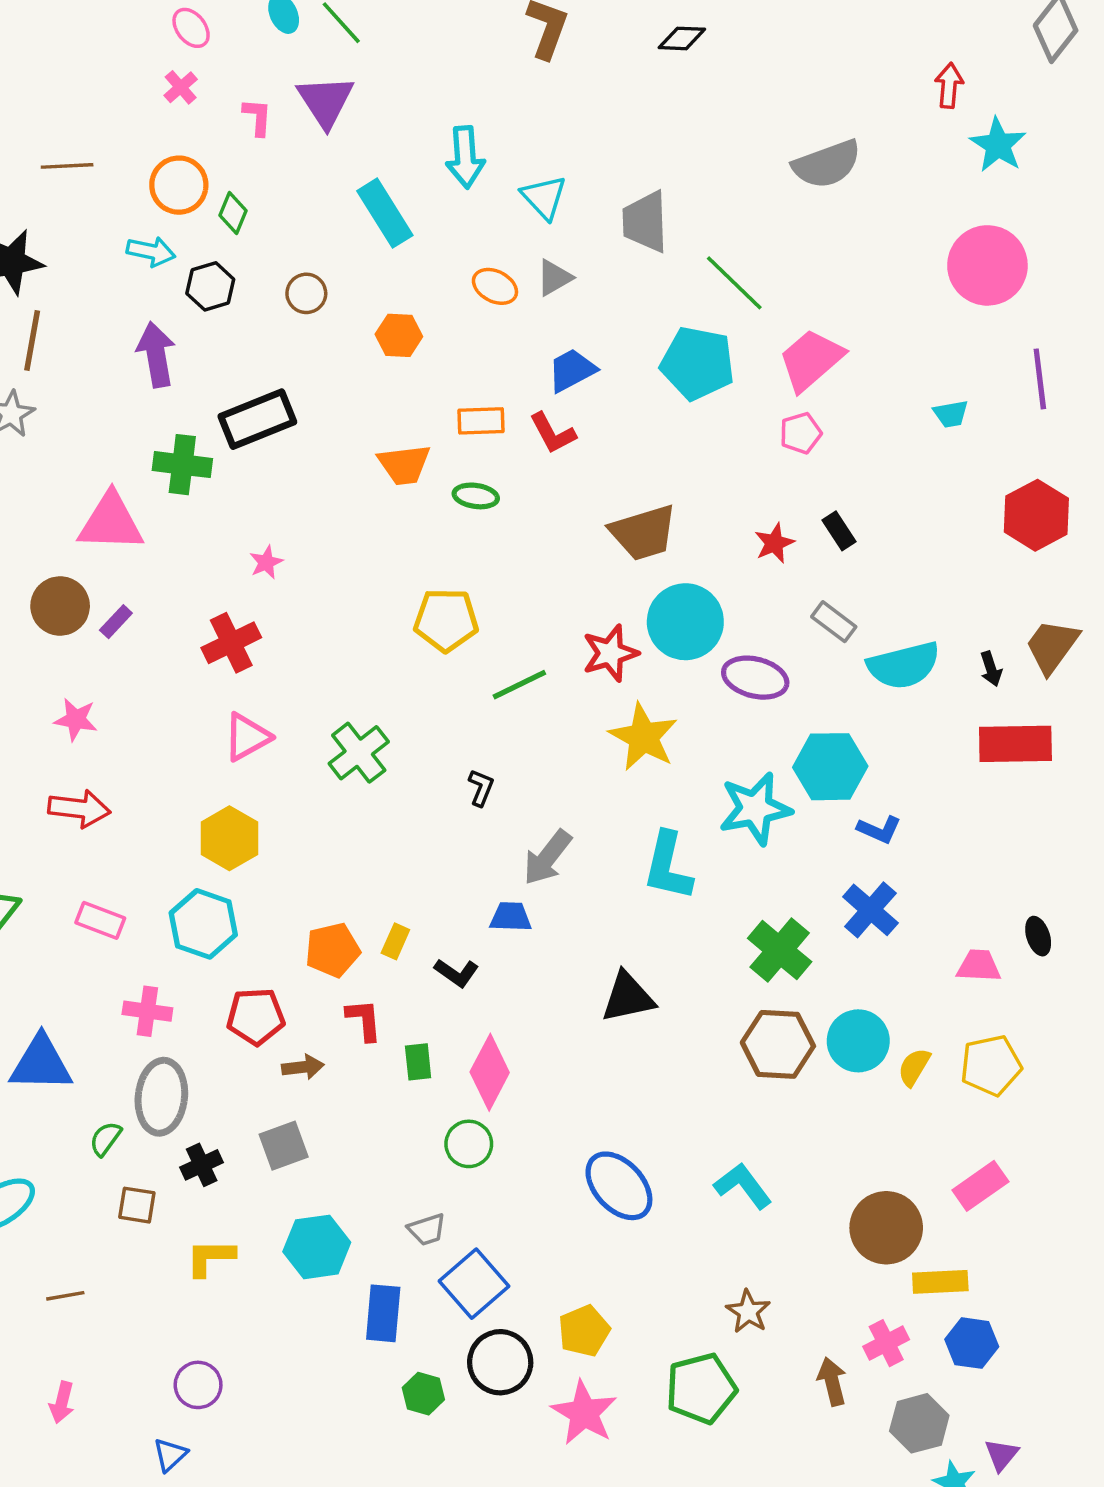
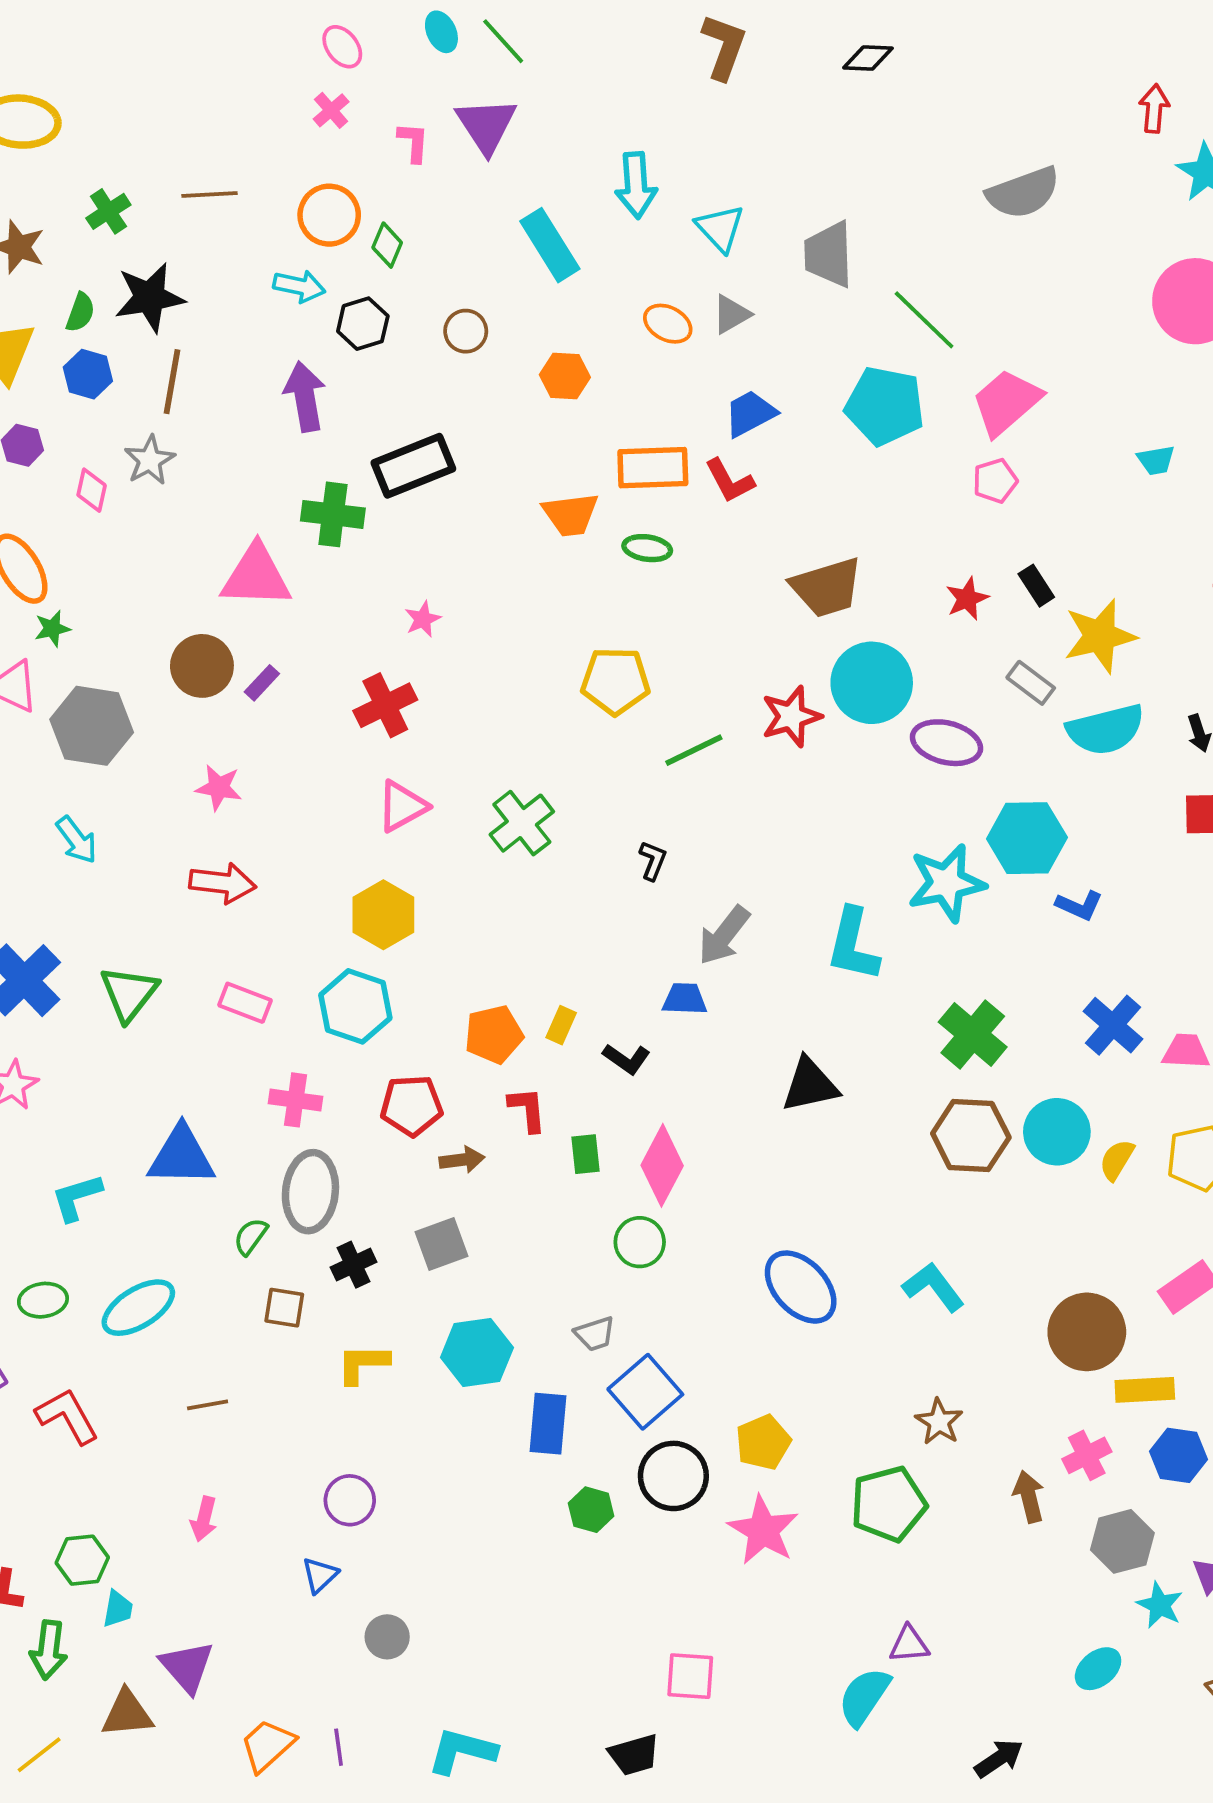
orange rectangle: (481, 421) -> (653, 468), size x1.4
yellow star: (643, 737) -> (1100, 636), moved, turned 30
blue cross: (870, 910) -> (1113, 1025), moved

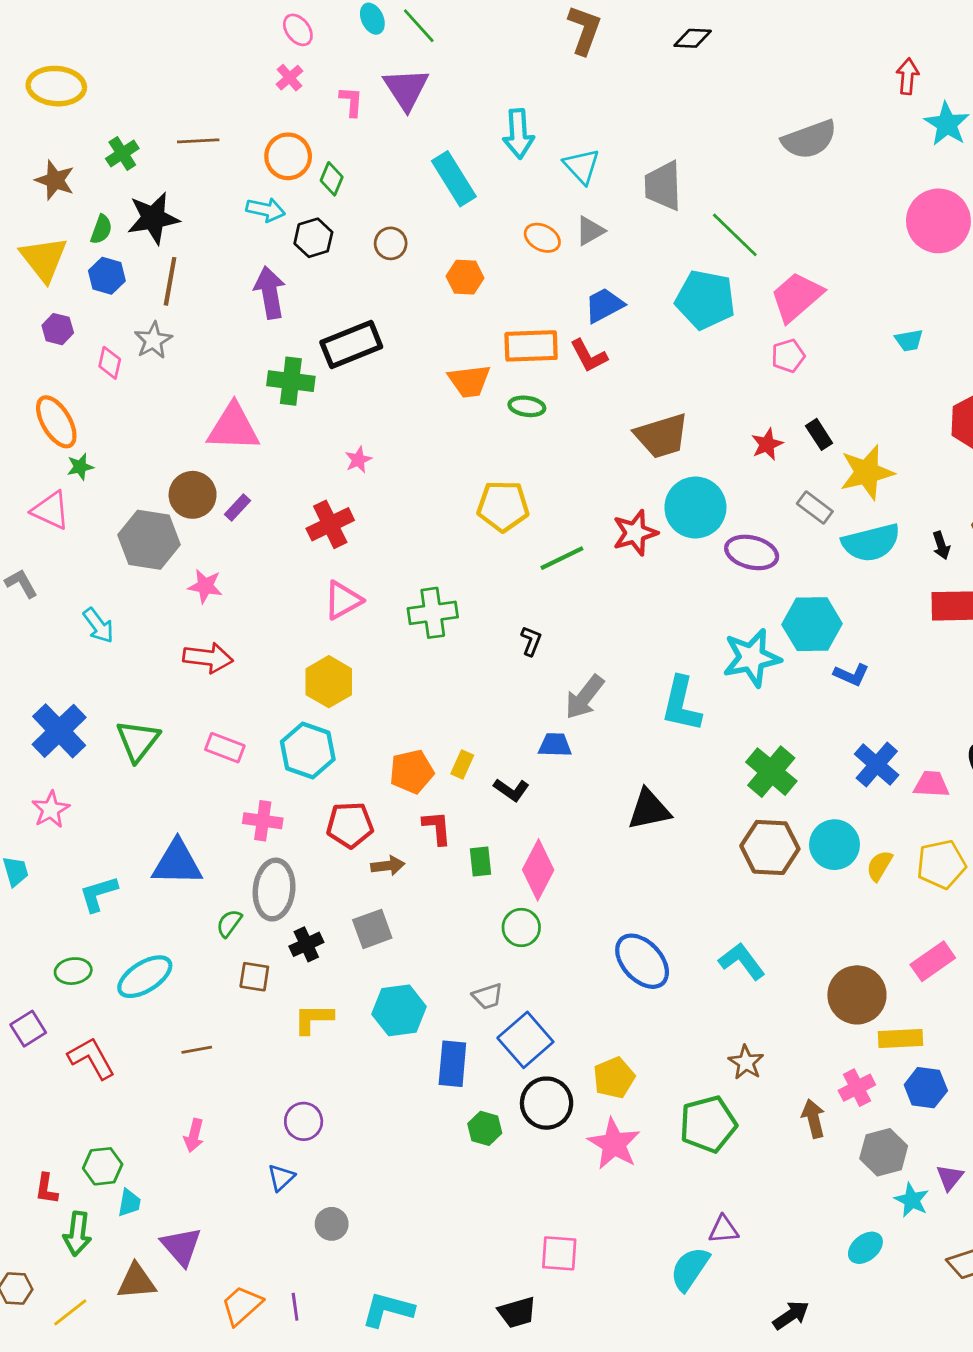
gray hexagon: (92, 726) -> (149, 540), moved
green cross: (522, 823) -> (433, 613), turned 30

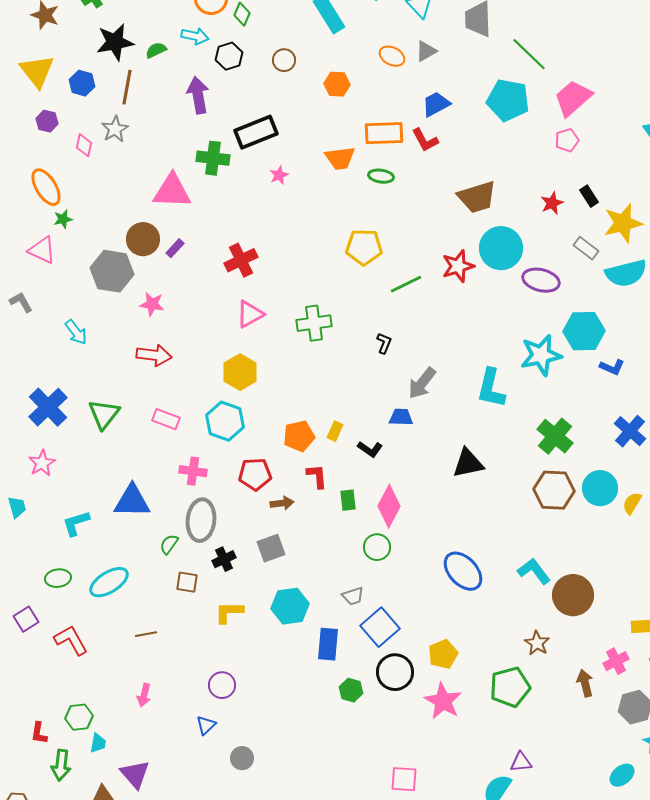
green semicircle: (101, 229) -> (156, 50), moved, turned -135
pink star: (358, 460) -> (279, 175), moved
brown circle: (857, 995) -> (573, 595), moved

